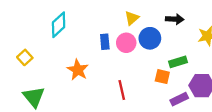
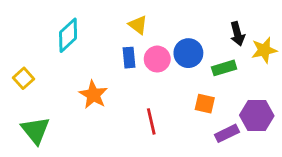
yellow triangle: (132, 18) -> (138, 25), moved, turned -42
black arrow: (175, 19) -> (237, 34), moved, turned 72
green rectangle: (178, 62) -> (224, 68), moved

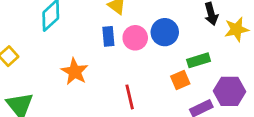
green rectangle: (224, 68) -> (199, 60), moved
orange square: (205, 104) -> (180, 80), turned -36

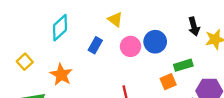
blue rectangle: (108, 36) -> (95, 45), moved, turned 35
orange star: (75, 72) -> (61, 75), moved

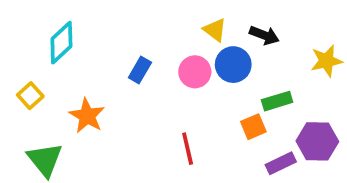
yellow triangle: (115, 19) -> (215, 30), moved
black arrow: (194, 26) -> (264, 35), moved, turned -54
cyan diamond: (60, 28) -> (61, 43), moved

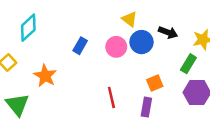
black arrow: (264, 35) -> (168, 32), moved
green rectangle: (277, 101) -> (188, 64), moved, turned -42
purple rectangle: (281, 163) -> (146, 107), moved, turned -54

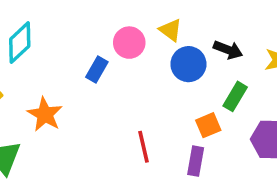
pink circle: (116, 47) -> (129, 43), moved
green rectangle: (188, 64) -> (235, 96), moved

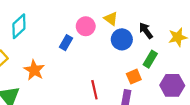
black arrow: (228, 50) -> (146, 31), turned -147

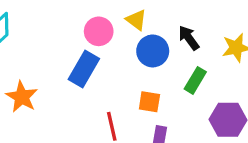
blue rectangle: (66, 43) -> (84, 69), moved, size x1.5
orange square: (134, 77) -> (149, 102), moved, turned 32

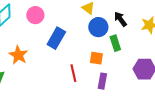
pink circle: (99, 31) -> (35, 15), moved
green rectangle: (195, 80) -> (115, 43), moved, turned -49

